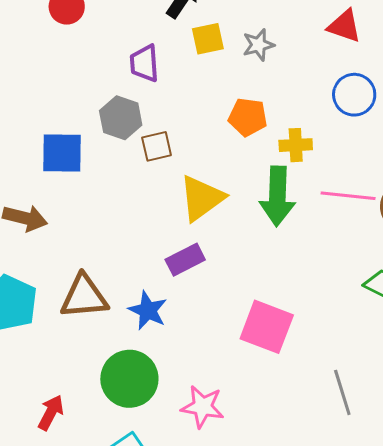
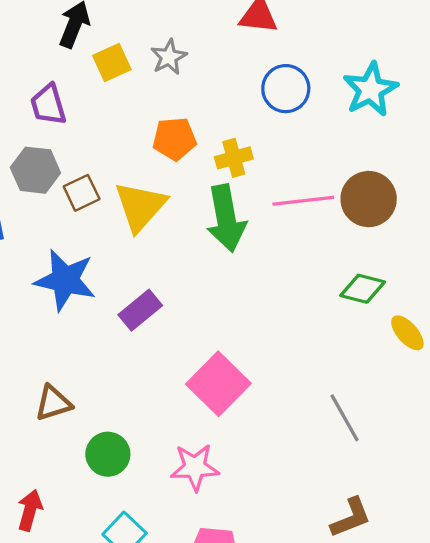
yellow triangle: (202, 198) -> (140, 206), moved
brown triangle: (84, 297) -> (53, 403), moved, size x0.7
blue star: (148, 310) -> (65, 280), moved, size x1.4
pink square: (267, 327) -> (218, 384), moved, turned 36
green circle: (129, 379) -> (108, 454), size x0.7

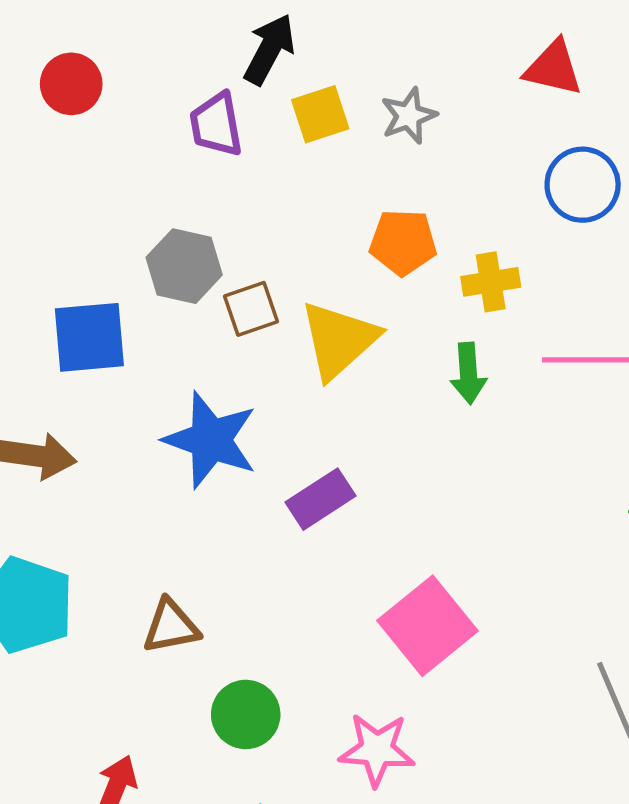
purple trapezoid: (48, 105) -> (216, 125), moved
green arrow: (226, 218) -> (468, 373), size x0.6

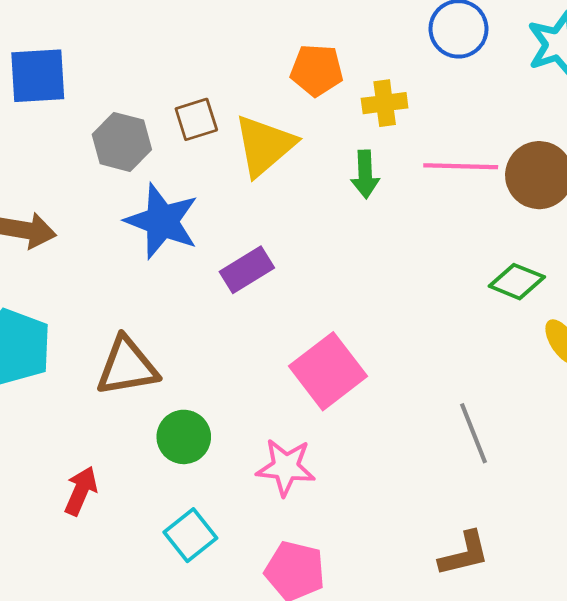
gray hexagon: (184, 266) -> (122, 142), moved
blue square: (89, 337) -> (38, 76), moved
brown triangle: (171, 626) -> (127, 366), size x1.4

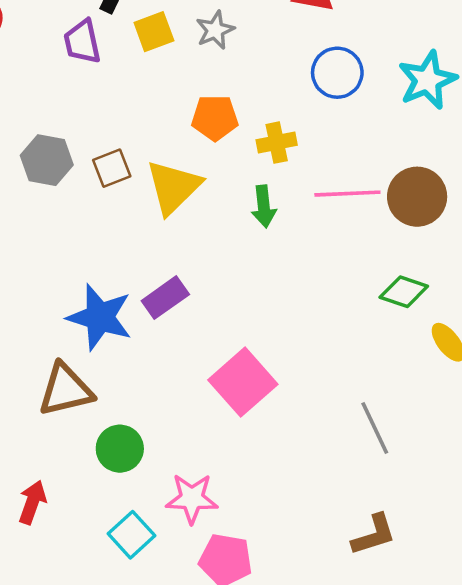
gray hexagon: (122, 142) -> (47, 160), moved
blue star: (162, 221) -> (100, 317), moved
pink star: (286, 467) -> (192, 498), moved

